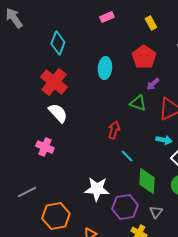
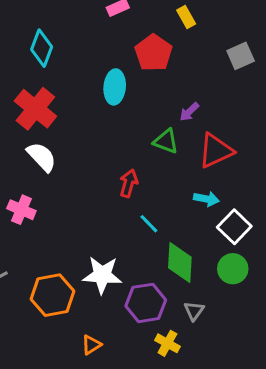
red pentagon: (144, 57) -> (154, 53), moved
orange hexagon: (56, 216) -> (53, 295), moved

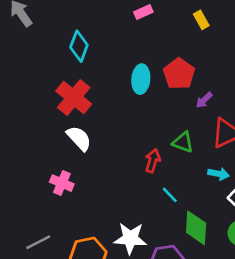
red pentagon: (154, 53) -> (179, 74), moved
green triangle: (166, 141) -> (183, 142), moved

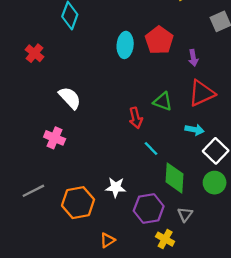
red cross: (74, 97) -> (35, 53), moved, size x0.6
purple arrow: (204, 100) -> (193, 58), moved, turned -56
red arrow: (153, 161) -> (136, 118), turned 150
white star: (130, 238) -> (116, 187), size x0.7

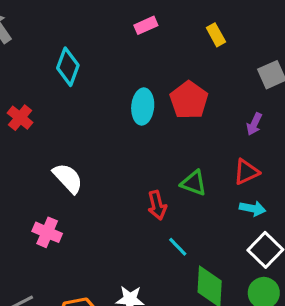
purple arrow: (193, 58) -> (254, 124), moved, turned 35
red triangle: (202, 93) -> (246, 172), size x0.7
cyan arrow: (195, 130) -> (253, 208), moved

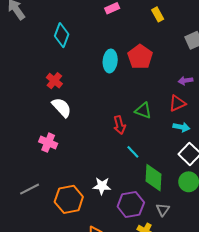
red cross: (20, 118) -> (54, 81), moved
purple arrow: (254, 124) -> (186, 81), moved, turned 56

